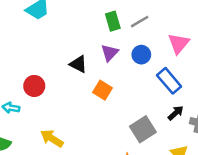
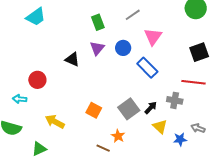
gray line: (140, 22) -> (133, 15), moved
orange square: (102, 90) -> (94, 110), moved
black arrow: (176, 113) -> (151, 108), moved

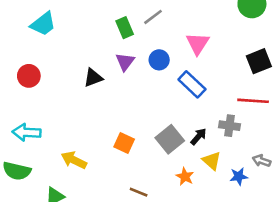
gray line: (133, 15) -> (153, 17), moved
black triangle: (72, 59) -> (93, 78), turned -42
red circle: (37, 80) -> (29, 76), moved
cyan arrow: (20, 99) -> (27, 132), size x1.5
orange star: (118, 136) -> (185, 177), moved

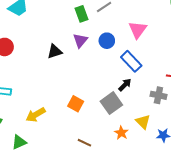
black arrow: (199, 136) -> (125, 85), moved
yellow arrow: (74, 160) -> (36, 115), turned -60

